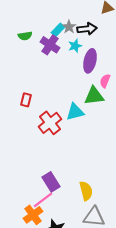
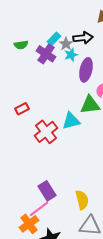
gray star: (69, 27) -> (66, 44), moved
red rectangle: (26, 100) -> (22, 109), turned 48

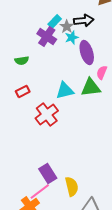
green semicircle: (21, 45) -> (22, 60), moved
purple ellipse: (86, 70) -> (87, 52), turned -30
cyan triangle: (71, 121) -> (65, 90), moved
yellow semicircle: (82, 200) -> (72, 186), moved

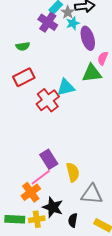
cyan triangle: (65, 90) -> (66, 87), moved
red rectangle: (23, 92) -> (24, 77), size x1.5

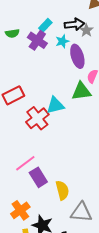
gray star: (68, 12) -> (86, 30), moved
green semicircle: (23, 46) -> (12, 33), moved
pink line: (41, 177) -> (25, 163), moved

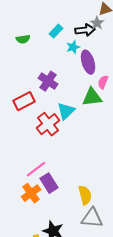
gray star: (86, 30) -> (97, 23), moved
purple cross: (37, 40) -> (48, 81), moved
cyan triangle: (55, 105) -> (66, 111), turned -30
yellow semicircle: (62, 190) -> (85, 195), moved
orange cross: (20, 210) -> (31, 193), moved

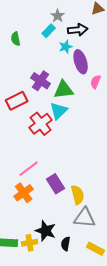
gray star: (97, 23) -> (58, 16), moved
green semicircle: (23, 39) -> (16, 39), turned 88
green triangle: (92, 97) -> (64, 90), moved
purple rectangle: (49, 183) -> (56, 184), moved

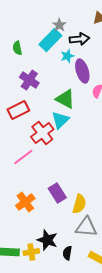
cyan rectangle: (49, 31) -> (50, 40), size x1.6
purple cross: (41, 81) -> (29, 80), moved
green triangle: (64, 90) -> (65, 99), turned 35
pink line: (29, 169) -> (23, 157), moved
yellow semicircle: (78, 195) -> (79, 204), turned 30

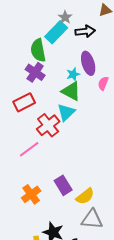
green semicircle: (17, 48) -> (38, 50), moved, size x1.6
cyan star: (67, 56) -> (73, 74), moved
yellow semicircle: (79, 204) -> (85, 196), turned 36

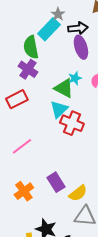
purple ellipse: (88, 63) -> (81, 47), moved
cyan star: (73, 74) -> (75, 78), moved
red cross: (48, 125) -> (72, 123), moved, turned -30

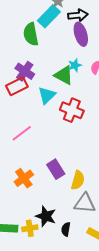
purple cross: (28, 69) -> (25, 71), moved
cyan triangle: (59, 109) -> (47, 95), moved
yellow semicircle: (78, 193) -> (78, 180), turned -36

